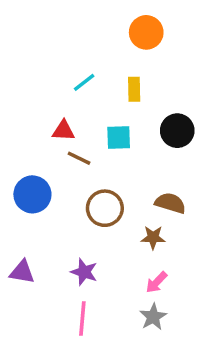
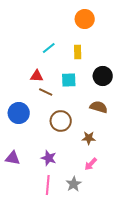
brown semicircle: (170, 203) -> (99, 107), moved
gray star: (153, 317) -> (74, 184), moved

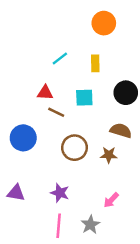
brown star: (89, 138) -> (109, 155), moved

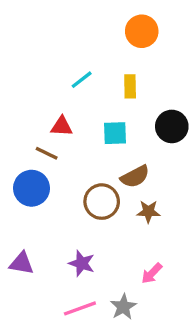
brown line: (56, 112) -> (47, 153), moved
brown semicircle: (121, 131) -> (135, 177), moved, turned 135
pink line: (59, 226) -> (80, 308), turned 65

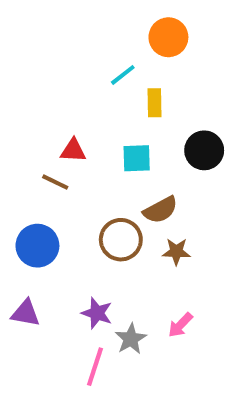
cyan line: (82, 80) -> (123, 75), moved
blue circle: (32, 188) -> (37, 246), moved
gray star: (123, 307) -> (131, 339), moved
pink line: (80, 308) -> (95, 367), turned -52

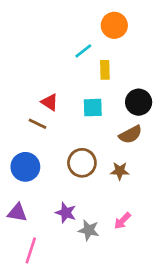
red triangle: (73, 150) -> (50, 102), turned 30
brown semicircle: (160, 210) -> (130, 134), moved
gray star: (131, 339) -> (89, 230), turned -30
pink line: (95, 367) -> (31, 250), moved

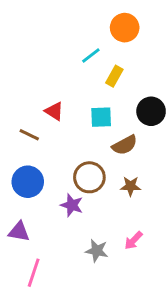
yellow rectangle: (105, 70) -> (114, 76), turned 30
brown line: (37, 124) -> (29, 135), moved
brown semicircle: (130, 134) -> (125, 145), moved
purple star: (66, 213) -> (72, 205), moved

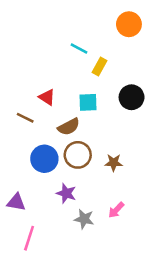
orange circle: (125, 28) -> (129, 24), moved
cyan line: (91, 55) -> (79, 49), turned 66
brown semicircle: (125, 145) -> (69, 127), moved
blue circle: (28, 182) -> (44, 159), moved
purple star: (72, 205) -> (66, 193), moved

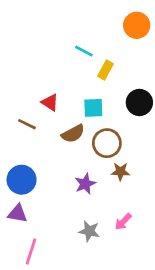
brown circle: (78, 155) -> (107, 143), moved
blue circle: (44, 159) -> (22, 180), moved
purple star: (66, 193) -> (85, 184), moved, turned 30

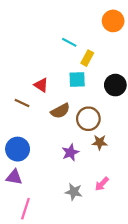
cyan square: (93, 108) -> (77, 79), moved

